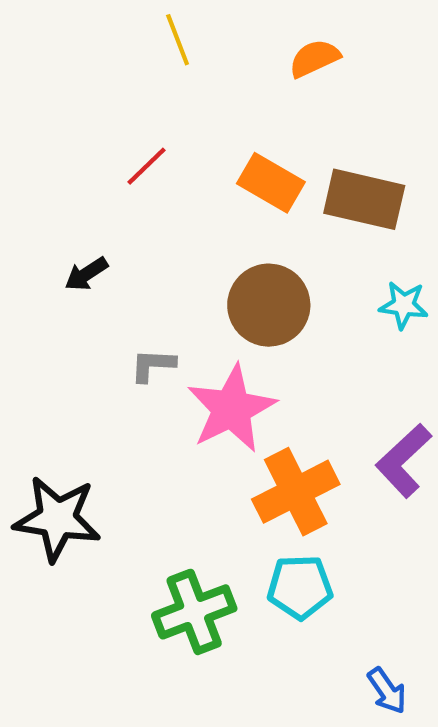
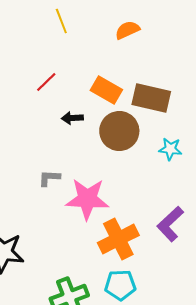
black arrow: (86, 274) -> (72, 118), moved, turned 30
brown circle: (269, 305) -> (119, 131), moved
pink star: (231, 409) -> (87, 199), turned 30

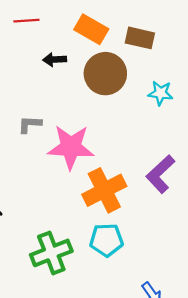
red line: (46, 82) -> (26, 21), turned 40
brown rectangle: (151, 98) -> (140, 38), size x0.7

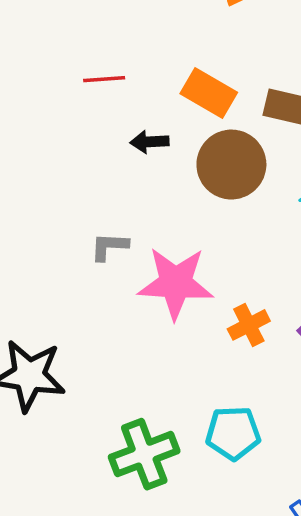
orange cross: (104, 190) -> (249, 325), moved, size x0.6

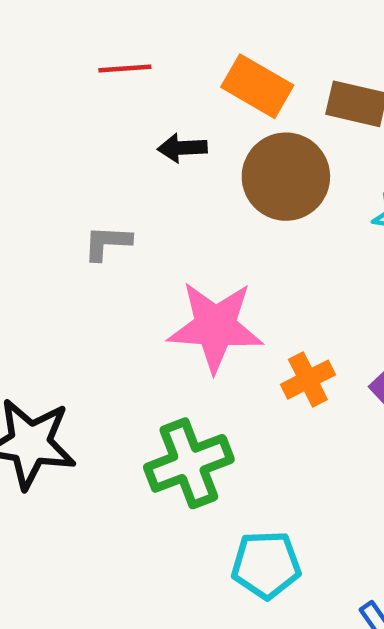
gray L-shape: (109, 246) -> (107, 243), moved
cyan pentagon: (233, 433) -> (266, 565), moved
green cross: (144, 454) -> (189, 463), moved

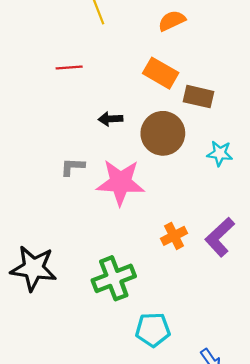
red line: (125, 69) -> (69, 68), moved
orange rectangle: (257, 86) -> (161, 73), moved
pink star: (215, 327) -> (120, 182), moved

